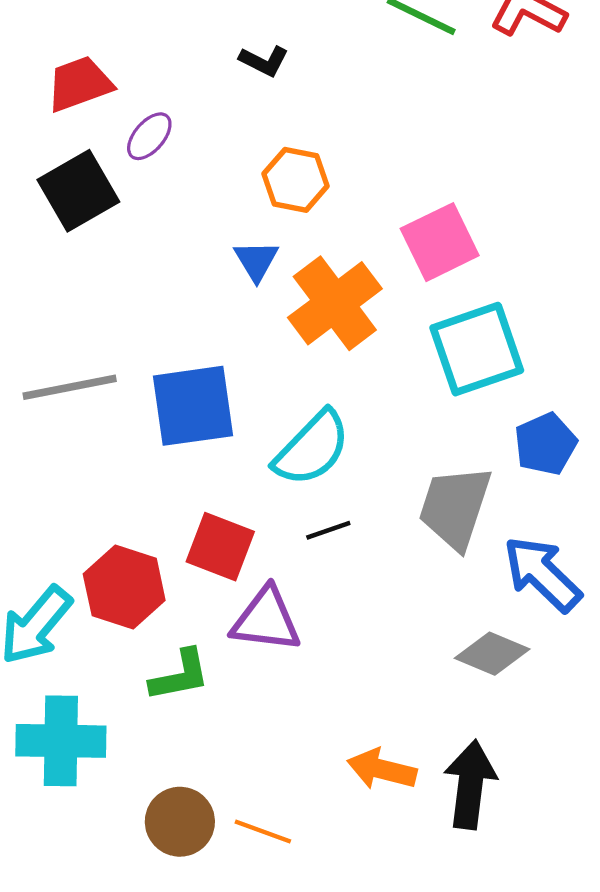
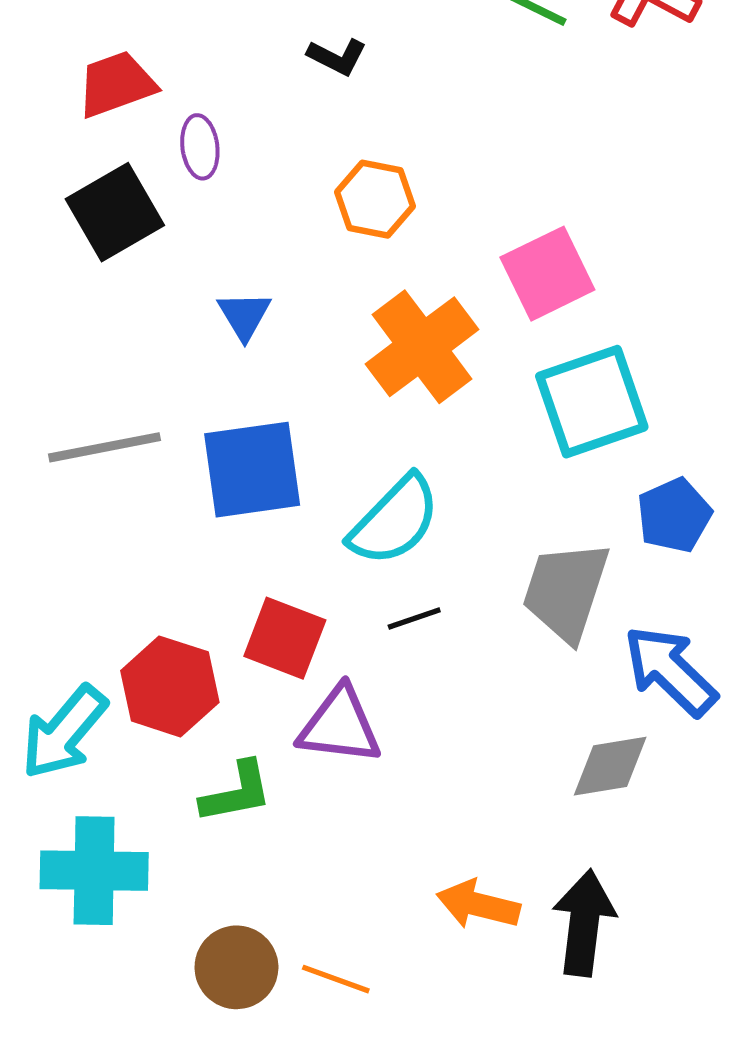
purple ellipse: (149, 136) -> (200, 147), turned -48
blue triangle: (256, 261) -> (244, 315), moved
gray diamond: (492, 654) -> (610, 766), turned -32

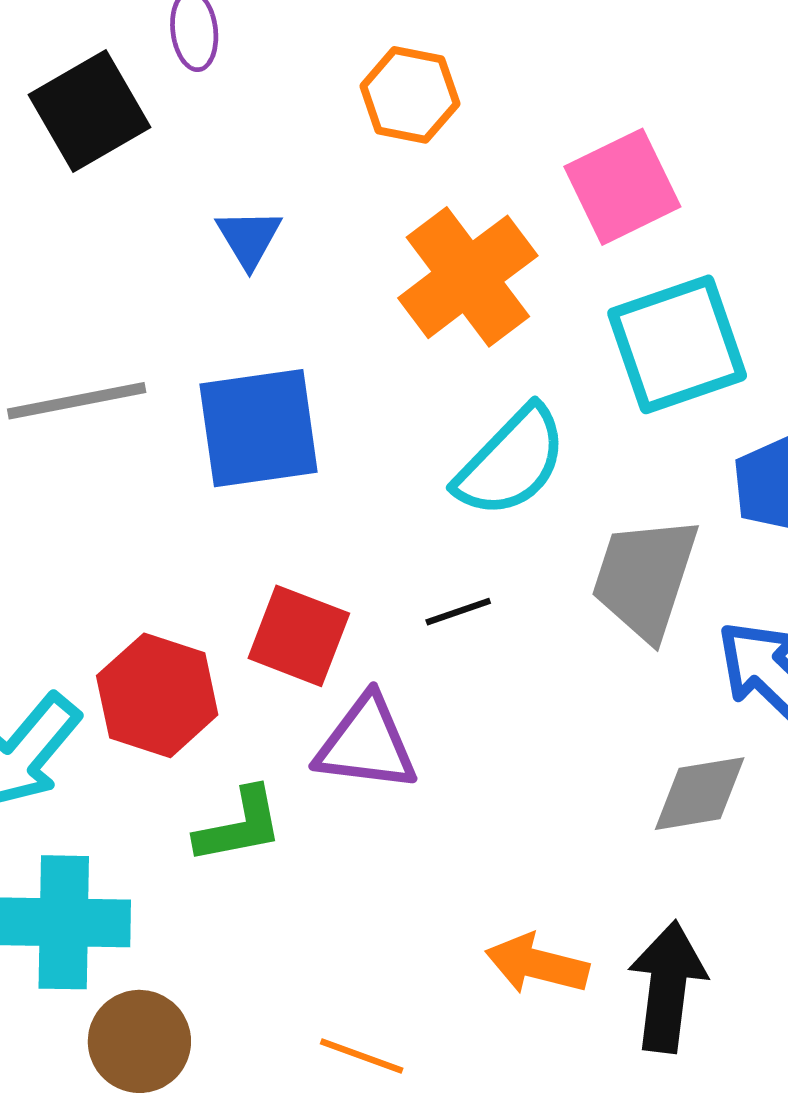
cyan semicircle: (395, 521) -> (511, 462), moved
brown circle: (236, 967) -> (139, 1041), moved

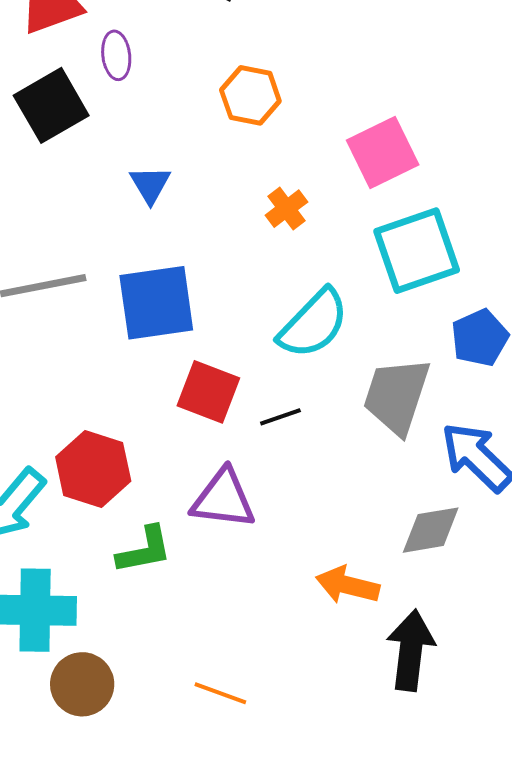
orange cross: (468, 277) -> (286, 209), size x0.5
red square: (299, 636) -> (208, 392), moved
orange arrow: (537, 964) -> (348, 585), moved

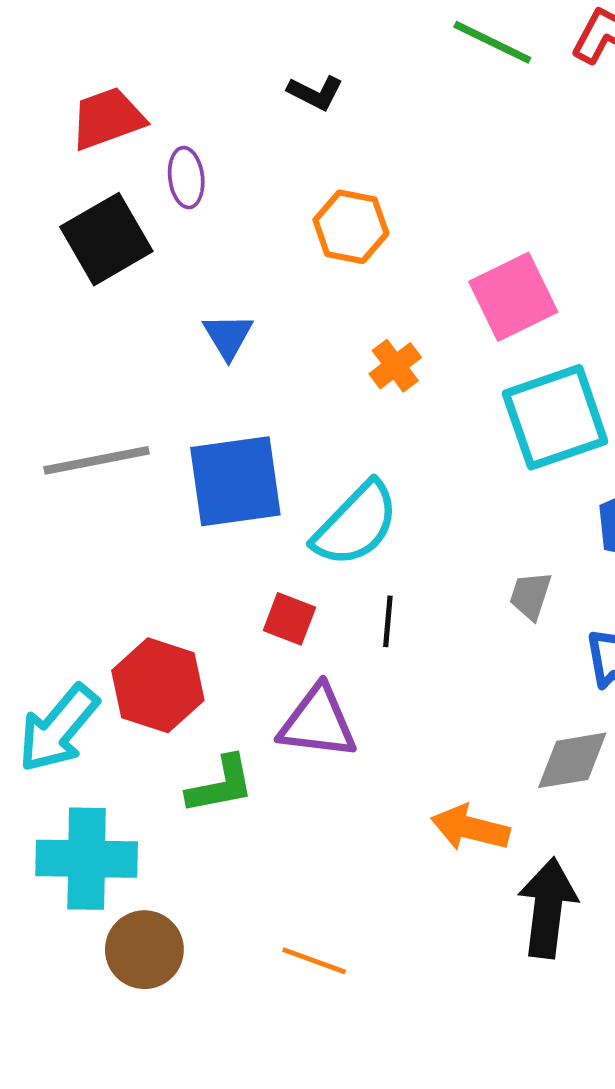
cyan semicircle: (314, 324) -> (356, 524), moved
red square: (208, 392) -> (289, 619), moved, size x0.7
gray trapezoid: (397, 396) -> (530, 596), size x0.5
black line: (280, 417) -> (388, 621), turned -66

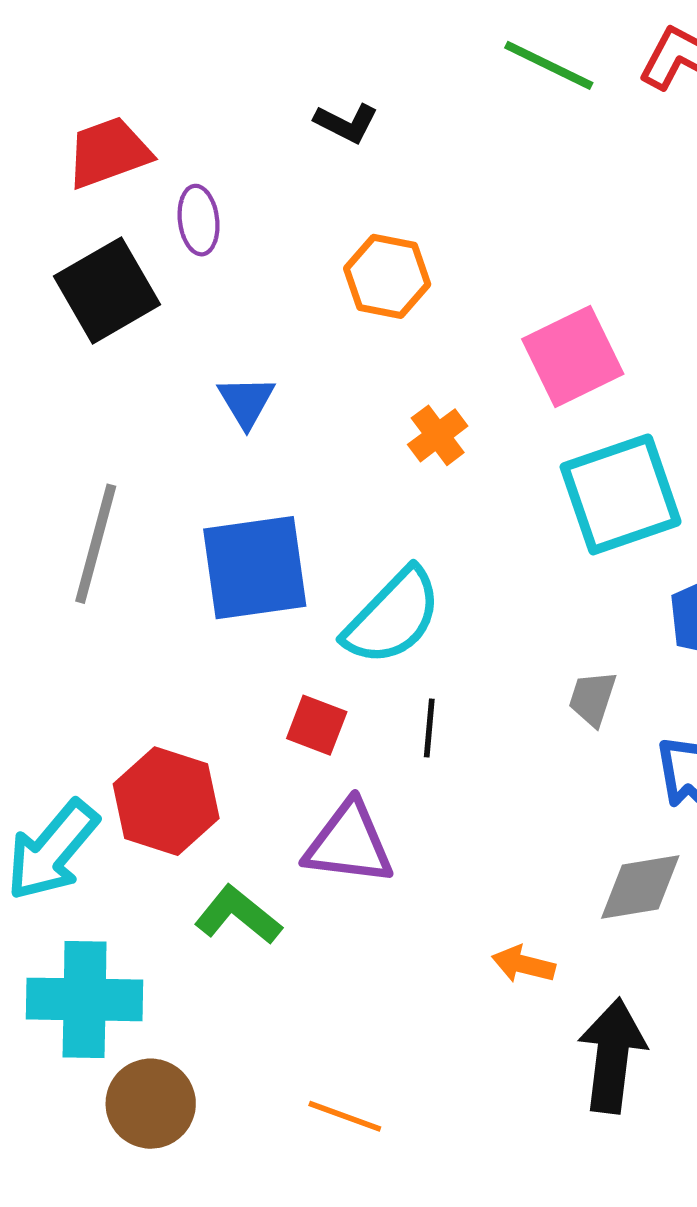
gray line: (96, 460) -> (96, 544), turned -64
green L-shape: (221, 785) -> (238, 915), turned -130
orange arrow: (470, 828) -> (524, 964), size x0.7

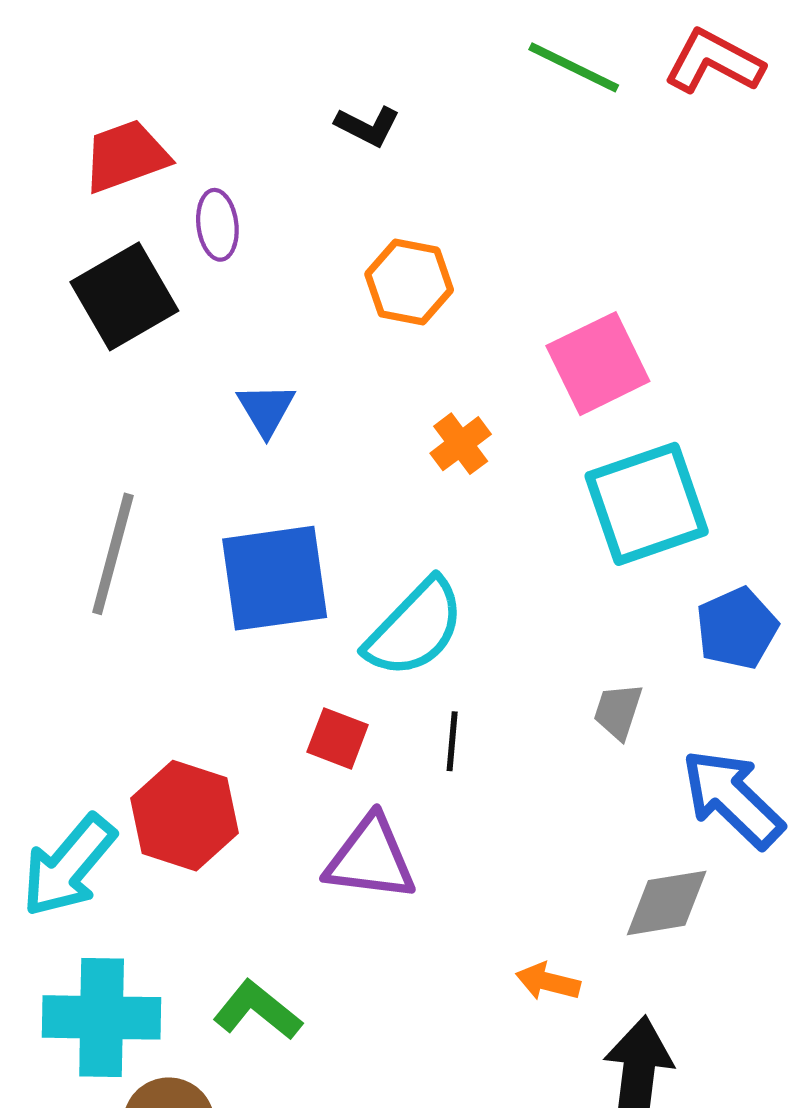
green L-shape: (238, 915) -> (257, 1010), moved

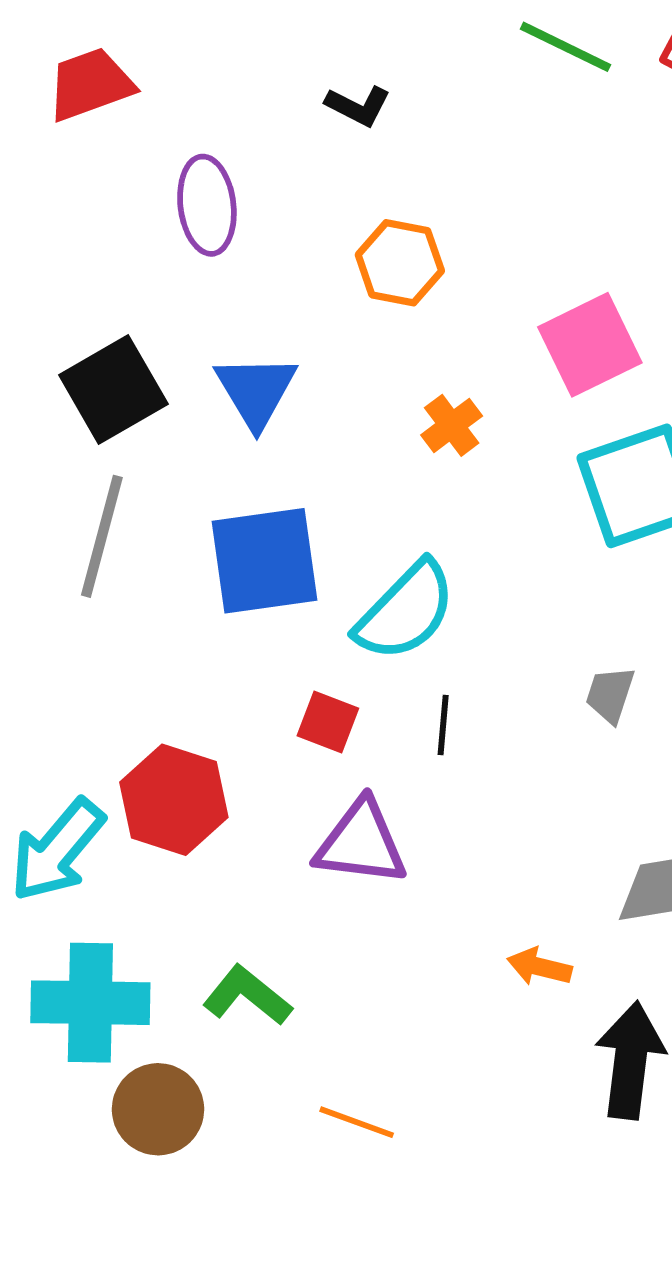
red trapezoid: (126, 156) -> (90, 84), moved
purple ellipse: (217, 225) -> (207, 205), size x1.4
black square: (124, 296) -> (113, 389), moved
blue triangle: (266, 409) -> (256, 391), size x1.4

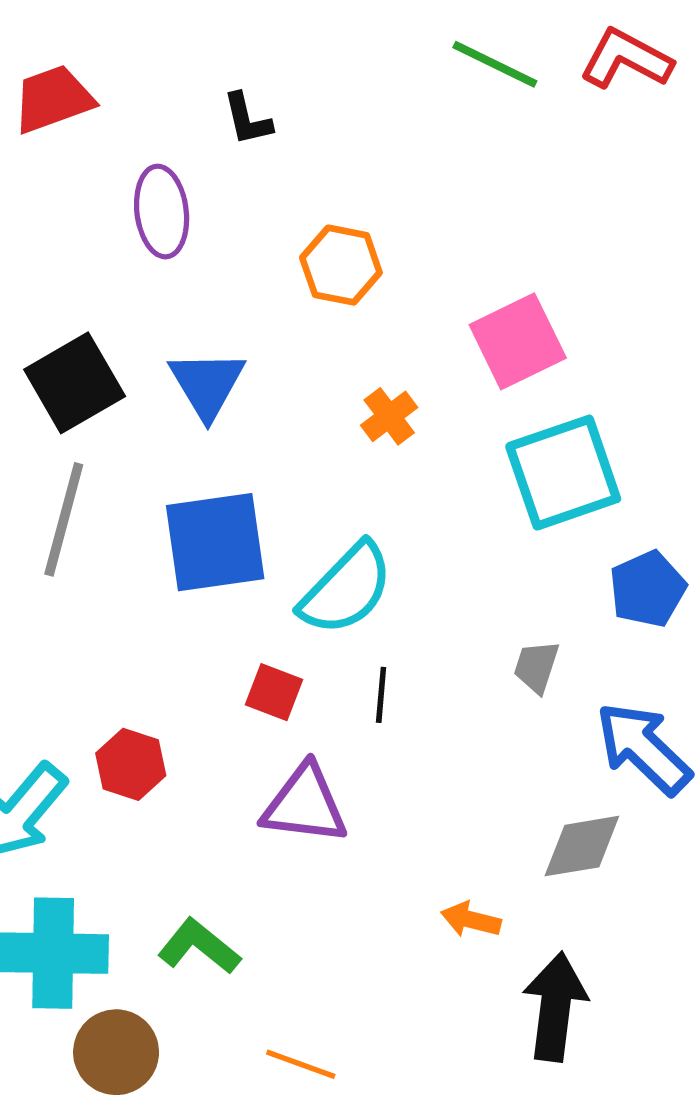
black L-shape: (358, 106) -> (247, 119), moved, turned 50
red hexagon: (174, 800) -> (131, 764), size x0.7

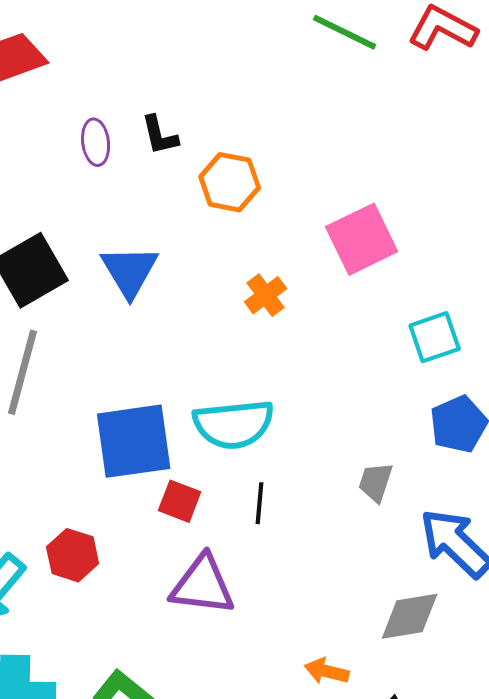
black L-shape: (247, 119) -> (160, 135), moved
purple ellipse: (162, 212) -> (96, 142), size x0.7
cyan square: (563, 473) -> (435, 337), moved, size x0.6
blue square: (215, 542) -> (134, 441), moved
cyan semicircle: (346, 589) -> (234, 424), turned 40

